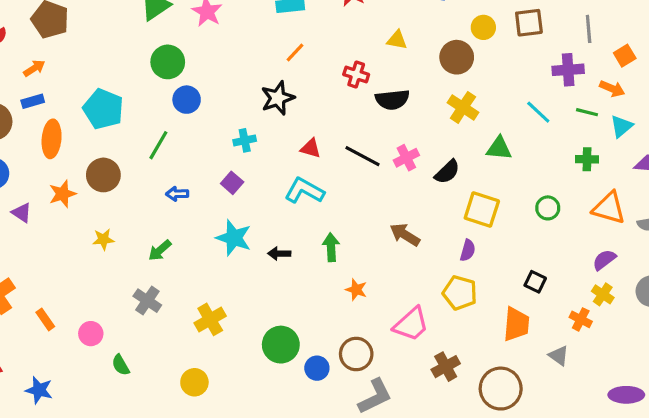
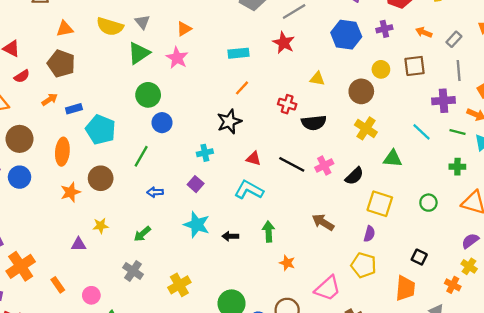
blue rectangle: (33, 101) -> (74, 109), moved
purple triangle: (22, 213) -> (79, 244), moved, turned -35

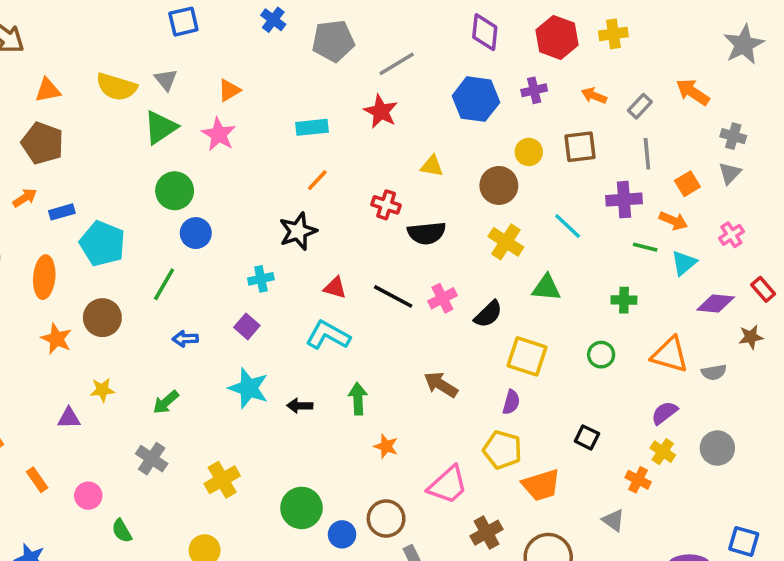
cyan line: (422, 132) -> (568, 226), moved
green cross: (457, 167) -> (624, 300), moved
orange star: (70, 192) -> (57, 339), turned -30
orange trapezoid: (405, 288) -> (541, 485), moved, turned 68

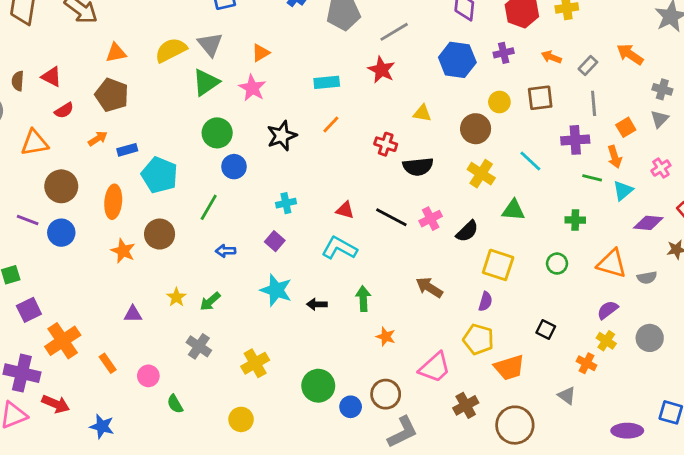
gray triangle: (166, 80) -> (210, 44), size x1.4
yellow semicircle: (116, 87) -> (171, 50), turned 136
orange arrow: (673, 221) -> (615, 157), turned 50
black star: (298, 231) -> (282, 136), moved
yellow star: (102, 390) -> (176, 297), moved, turned -30

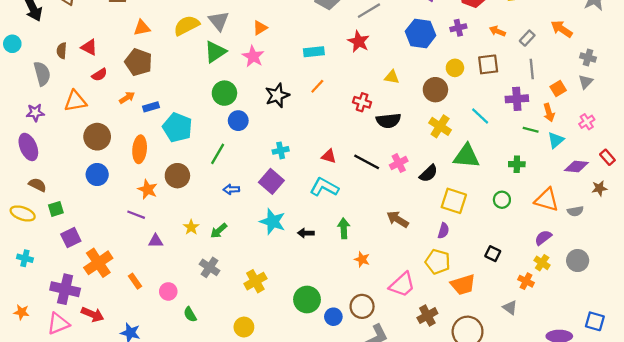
green triangle: (513, 210) -> (466, 156), size x1.4
purple line: (28, 220) -> (136, 215), moved
purple square: (275, 241) -> (271, 181), size x1.5

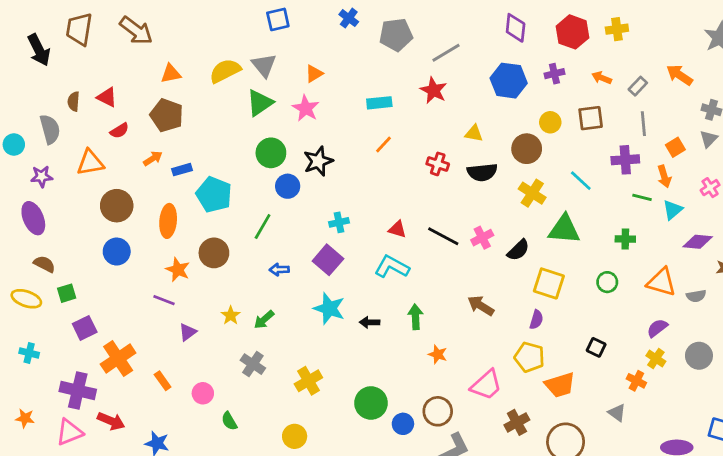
cyan circle: (12, 44) -> (14, 145), moved
black star: (277, 95) -> (318, 161), moved
black semicircle: (388, 121) -> (482, 172), moved
purple triangle: (156, 241) -> (188, 332), turned -35

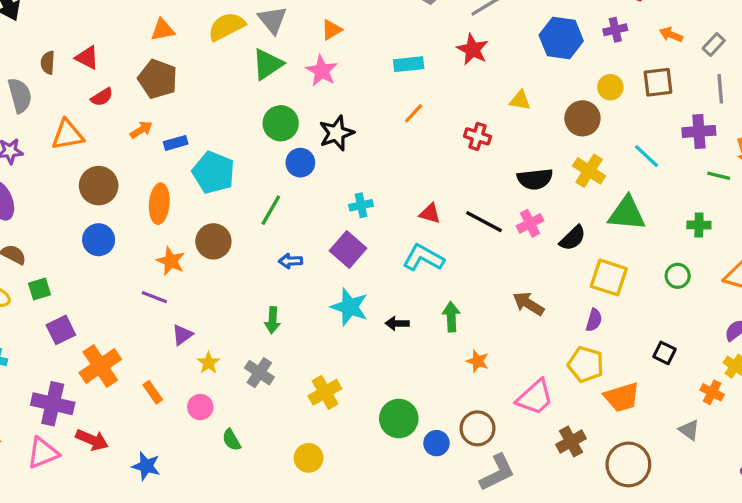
black semicircle: (482, 172) -> (535, 179), moved
yellow star: (231, 315) -> (208, 363), moved
green arrow: (264, 320) -> (272, 320), turned -45

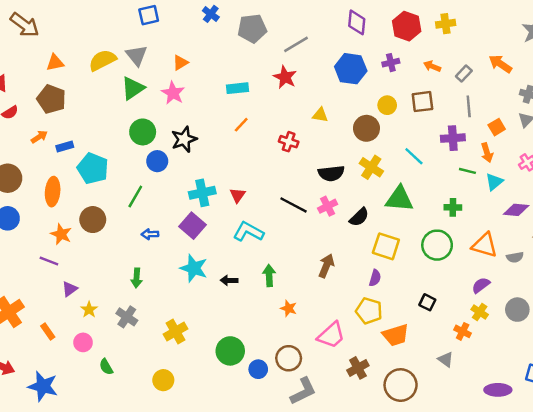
cyan cross: (361, 205) -> (202, 193), size x1.5
red triangle: (430, 213) -> (238, 195), moved, turned 49
green circle: (678, 276) -> (437, 245), size x1.6
brown arrow: (528, 304) -> (326, 266), turned 80
blue star: (146, 466) -> (43, 386), size x1.4

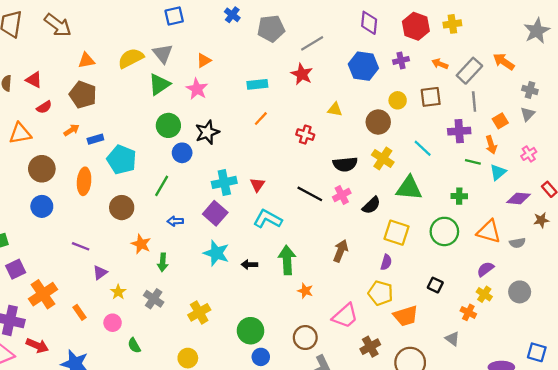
gray rectangle: (464, 74) -> (469, 71), size x1.6
orange star: (61, 234) -> (141, 244), moved
green arrow: (269, 276) -> (287, 260), size x1.4
blue circle: (258, 369) -> (261, 357), moved

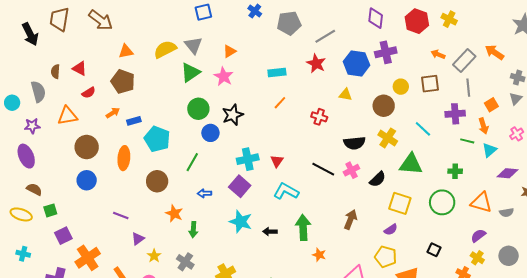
yellow cross: (452, 24) -> (449, 19), turned 35
purple cross: (401, 60) -> (386, 52), moved, size x1.5
blue hexagon: (363, 66) -> (356, 63), moved
purple semicircle: (386, 262) -> (391, 230), turned 40

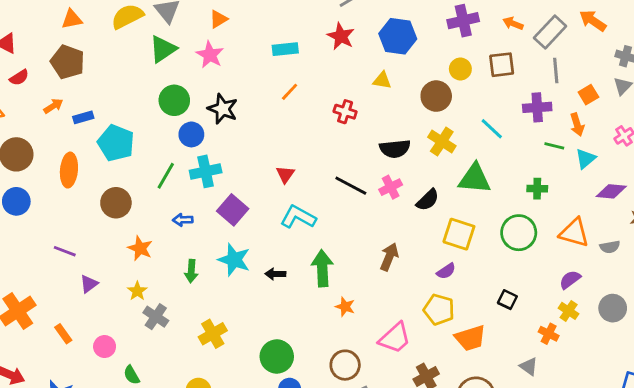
purple cross: (386, 52) -> (463, 21), moved
black star: (233, 115) -> (223, 109), turned -30
cyan cross: (248, 159) -> (206, 171), moved
green arrow: (193, 230) -> (191, 271), moved
yellow star: (154, 256) -> (137, 291), moved

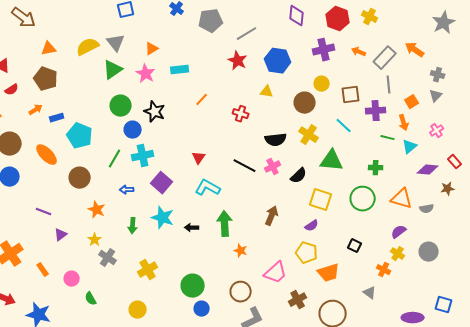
cyan rectangle: (285, 49) -> (180, 70), moved
brown square: (502, 65) -> (351, 95), moved
orange ellipse: (69, 170) -> (47, 155), turned -50

